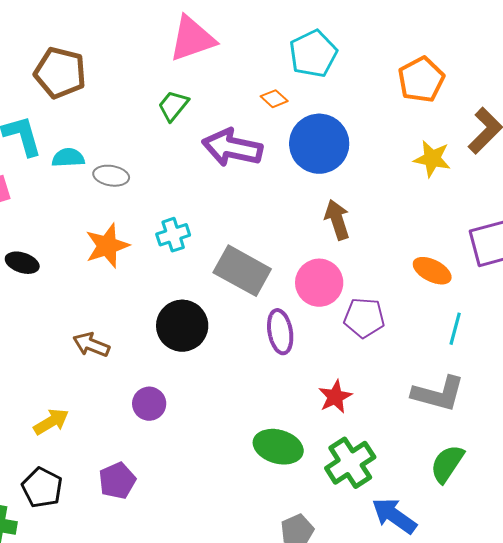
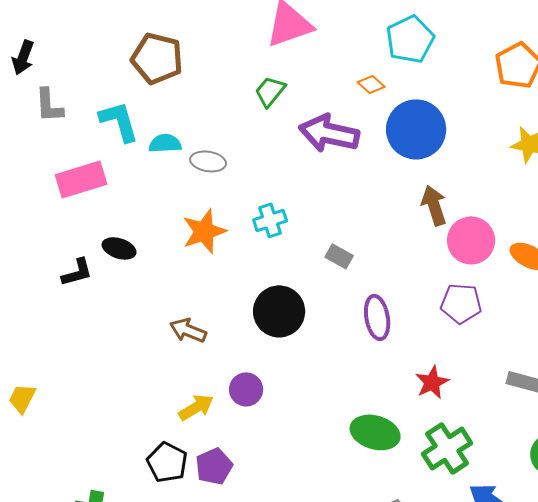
gray rectangle: (242, 271) -> (339, 256), size x0.5
pink circle: (319, 283) -> (471, 240), moved
yellow arrow: (51, 422) -> (196, 407), moved
black pentagon: (42, 488) -> (167, 462), moved

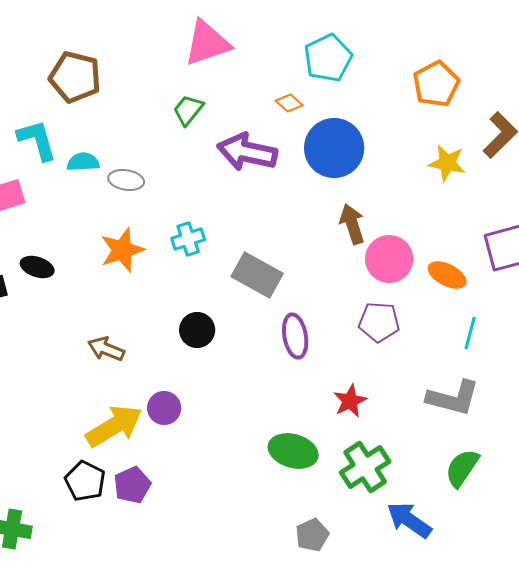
gray rectangle: (339, 256) -> (257, 275), size x1.8
black circle: (279, 311) -> (197, 330), size x0.7
yellow arrow: (196, 407) -> (114, 426), size x1.6

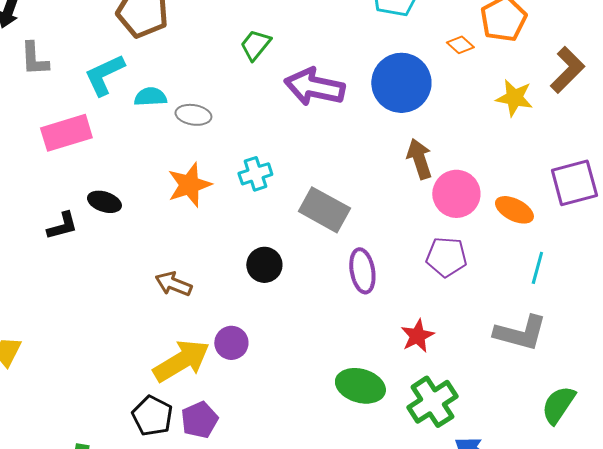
orange diamond: (289, 103) -> (460, 45), moved
cyan L-shape: (37, 140) -> (104, 75), turned -99
green semicircle: (462, 468) -> (558, 405), moved

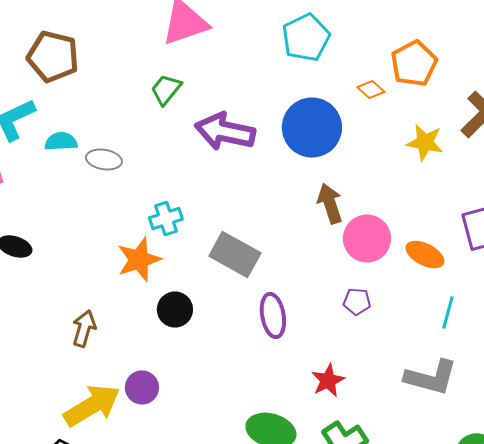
orange star: (189, 185) -> (139, 259), moved
purple pentagon: (446, 257) -> (357, 301), size x0.7
brown arrow: (173, 284) -> (84, 328), turned 84

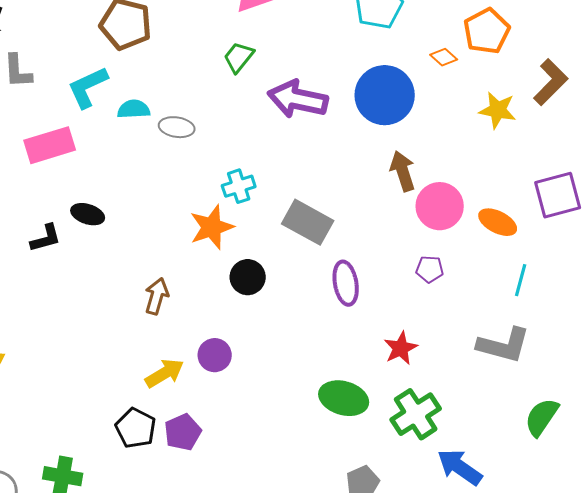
yellow arrow: (92, 405) -> (165, 373), size x0.7

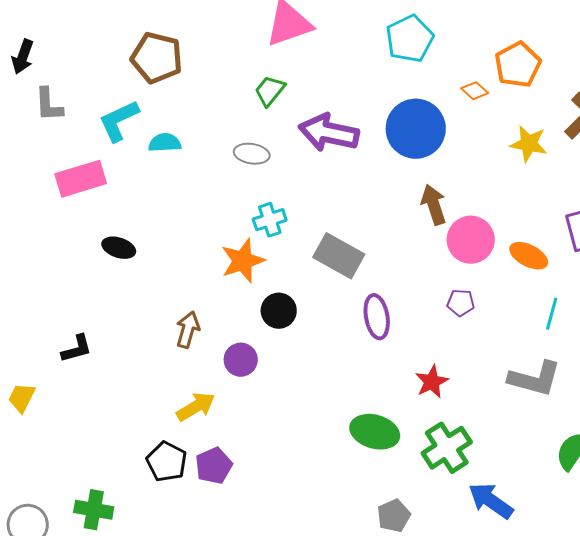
gray ellipse: (177, 127) -> (252, 154), moved
black L-shape: (46, 238) -> (77, 349), moved
purple circle: (215, 355) -> (241, 360), moved

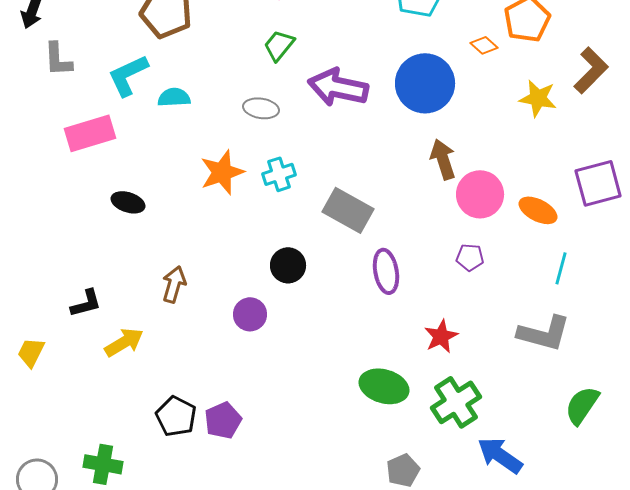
orange star: (243, 261) -> (222, 172), moved
brown arrow: (188, 330) -> (174, 284), moved
yellow arrow: (196, 407) -> (124, 342), moved

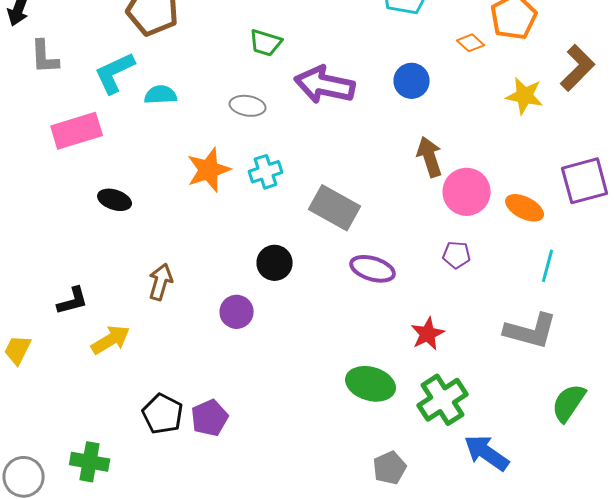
green trapezoid: (279, 45) -> (266, 43), turned -112
blue circle: (425, 83) -> (412, 81), size x0.6
purple ellipse: (386, 271) -> (373, 269), turned -63

